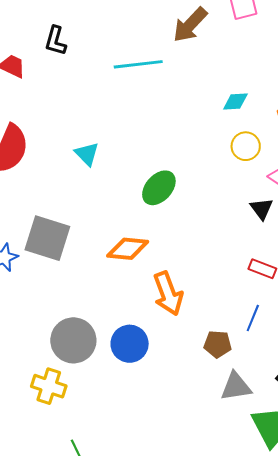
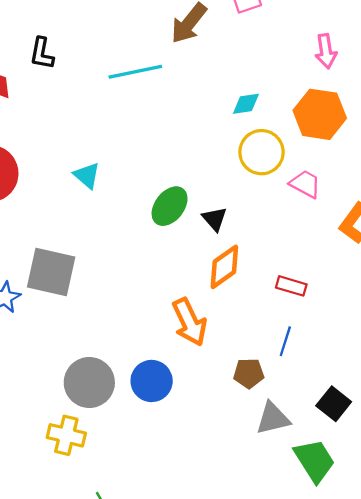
yellow circle: (246, 146) -> (262, 152), size x1.4
black triangle: (262, 209) -> (214, 219), moved
orange diamond: (128, 249) -> (224, 267), moved, turned -36

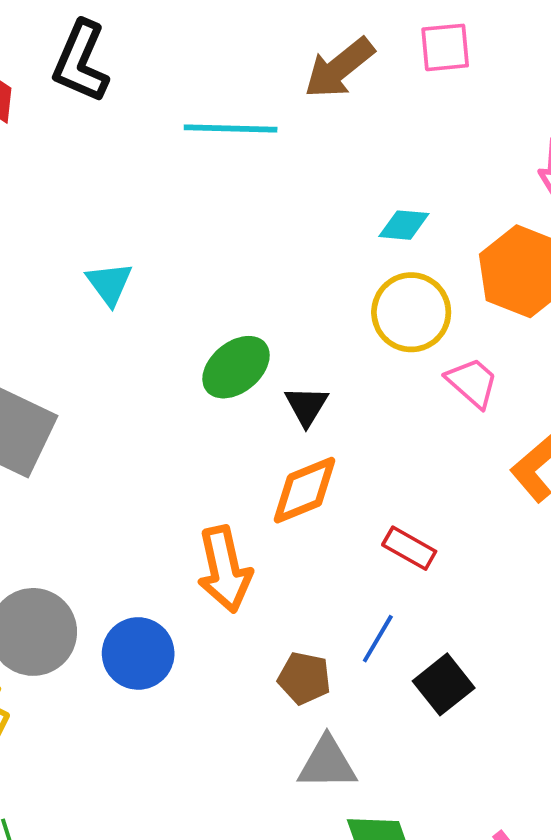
black L-shape: (42, 53) -> (81, 62), size x1.4
black square: (334, 404) -> (444, 684), moved

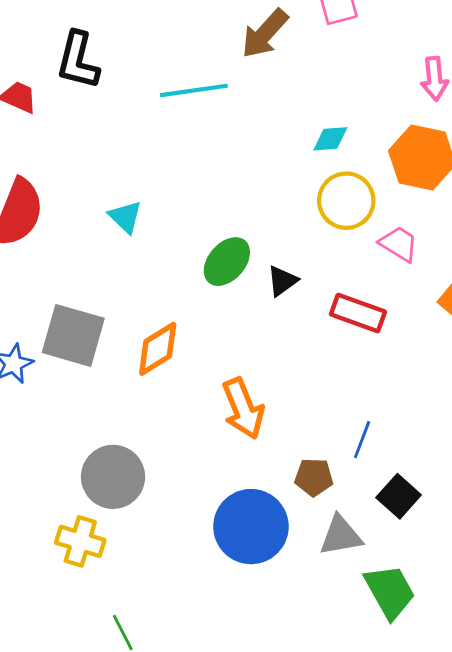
black triangle: (306, 406) -> (282, 281), turned 32
orange diamond: (305, 490) -> (158, 349), moved
red rectangle: (409, 548) -> (358, 313), moved, size x1.4
blue circle: (138, 653) -> (251, 527), moved, size x1.4
black square: (444, 684) -> (399, 496), moved

